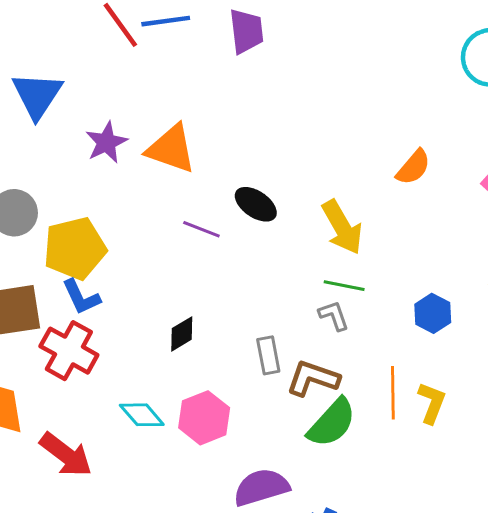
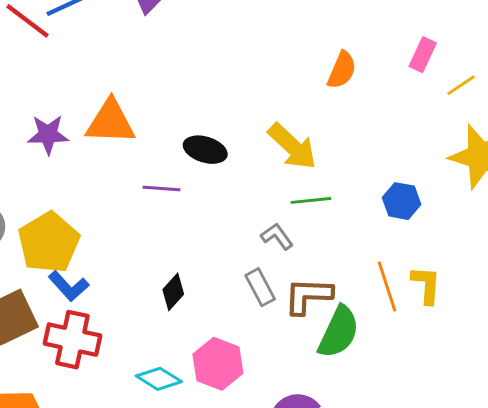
purple star: (106, 142) -> (48, 135), turned -30
gray L-shape: (334, 316) -> (277, 236), moved

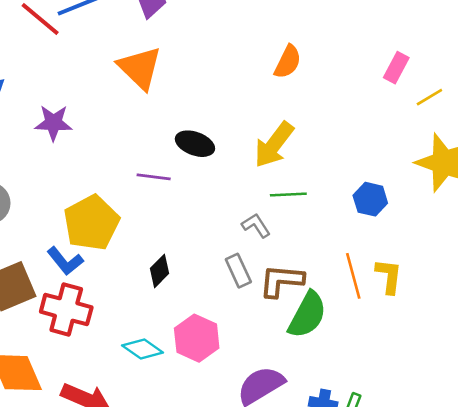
orange semicircle: (342, 70) -> (288, 62), moved
orange triangle: (110, 122) -> (140, 68), moved, turned 39
yellow arrow: (292, 146) -> (274, 145), turned 81
yellow pentagon: (49, 243) -> (91, 223), moved

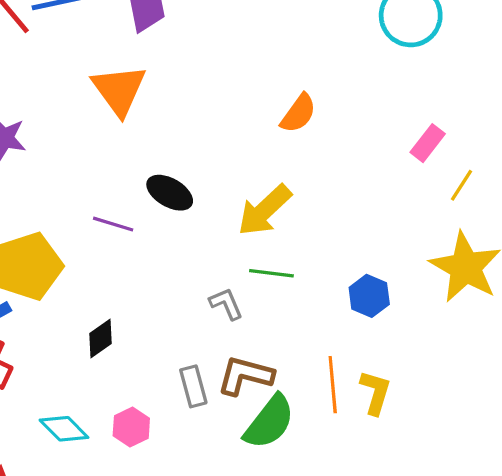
yellow line: (429, 97) -> (462, 185), turned -36
gray rectangle: (238, 271) -> (193, 386), moved
pink hexagon: (197, 338) -> (131, 427), size x0.7

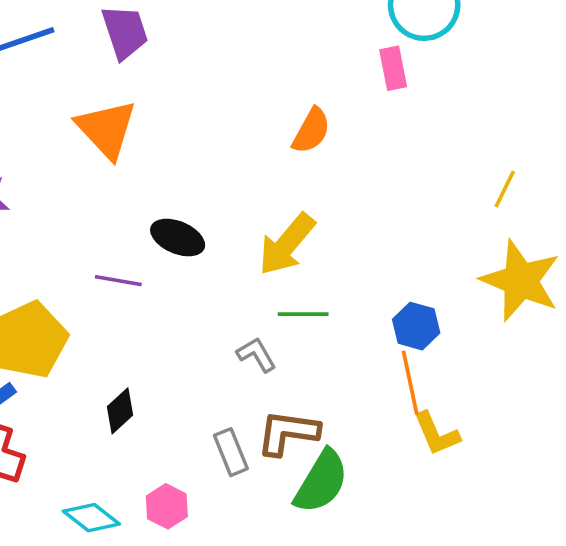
pink rectangle: (428, 143) -> (393, 68), moved, turned -42
orange line: (333, 385) -> (410, 383), moved
yellow L-shape: (375, 392) -> (436, 434), turned 147

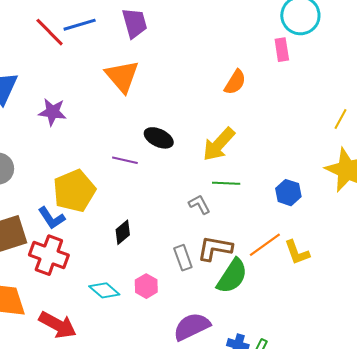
orange line: (410, 383) -> (265, 245), moved, turned 64

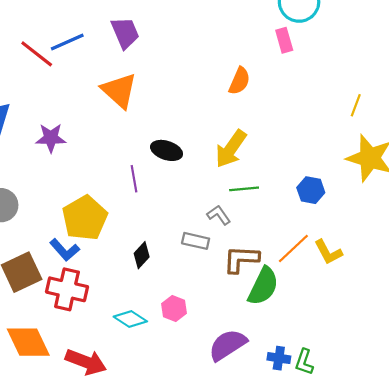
purple line: (125, 160) -> (134, 179), turned 75
gray rectangle: (183, 258) -> (196, 241), moved, turned -50

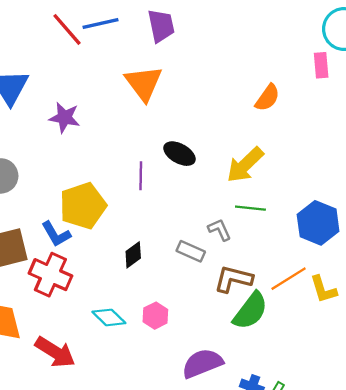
blue hexagon: (311, 190) -> (318, 223), size x1.5

